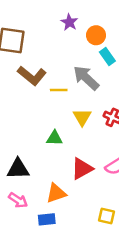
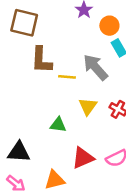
brown L-shape: (32, 76) -> (41, 60), turned 48

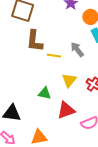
gray arrow: (96, 67) -> (77, 49), size x0.7
red triangle: (83, 158) -> (66, 110), moved

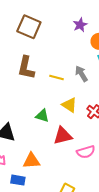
brown L-shape: (35, 41) -> (26, 68), moved
yellow triangle: (69, 80) -> (69, 105), turned -42

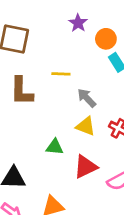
gray arrow: (81, 74) -> (87, 98), moved
yellow line: (56, 78) -> (61, 74), moved

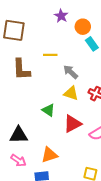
green triangle: (55, 147) -> (48, 110), turned 32

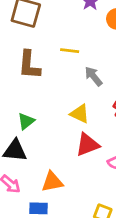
yellow triangle: (71, 93) -> (80, 114), moved
green triangle: (48, 110) -> (26, 121), moved, turned 40

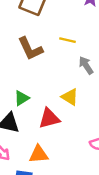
brown L-shape: (29, 65) -> (30, 49), turned -36
red triangle: (87, 145) -> (49, 118), moved

